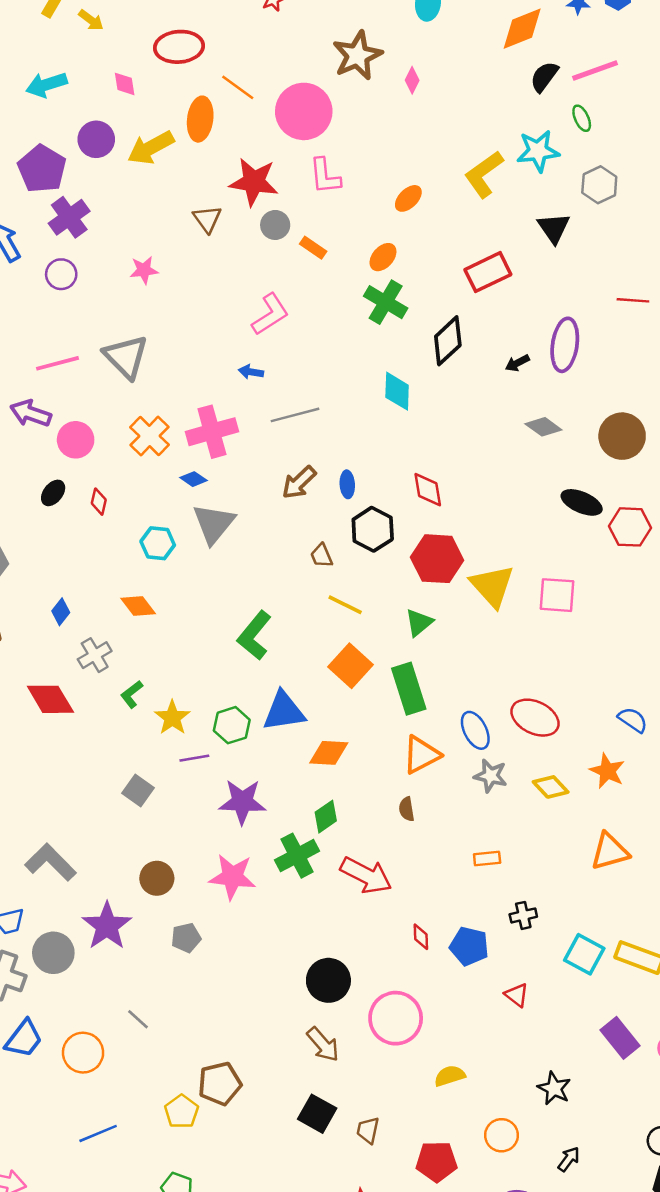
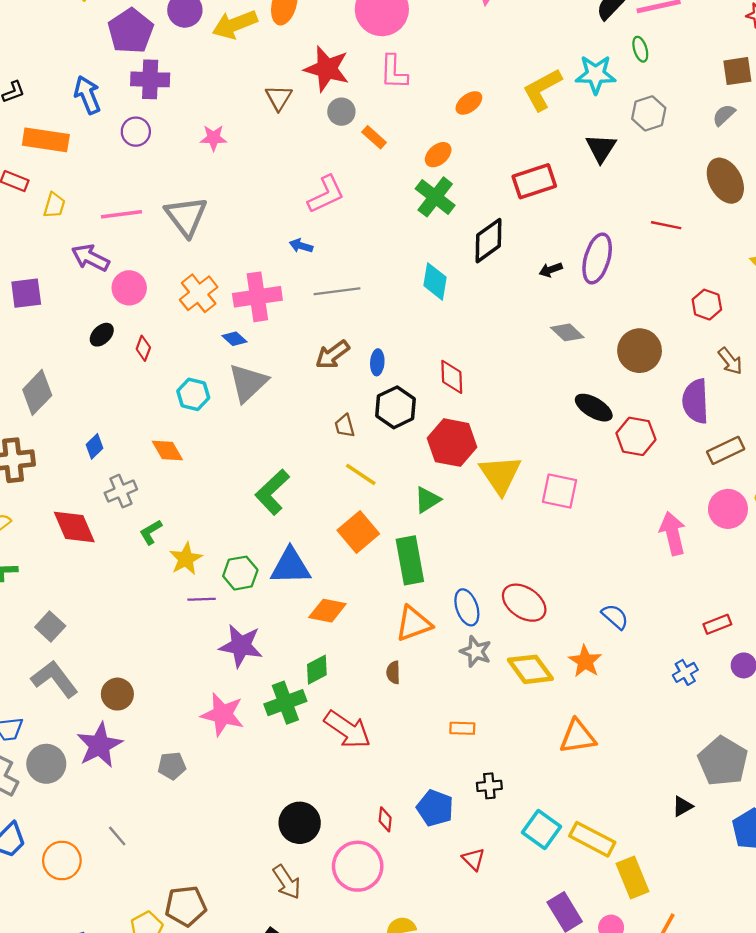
purple cross: (69, 217) -> (150, 79), turned 30
yellow diamond: (551, 787) -> (530, 669), size x1.4
gray square: (138, 790) -> (50, 626), moved
brown circle: (157, 878) -> (117, 694), moved
red diamond: (421, 937) -> (385, 819), moved

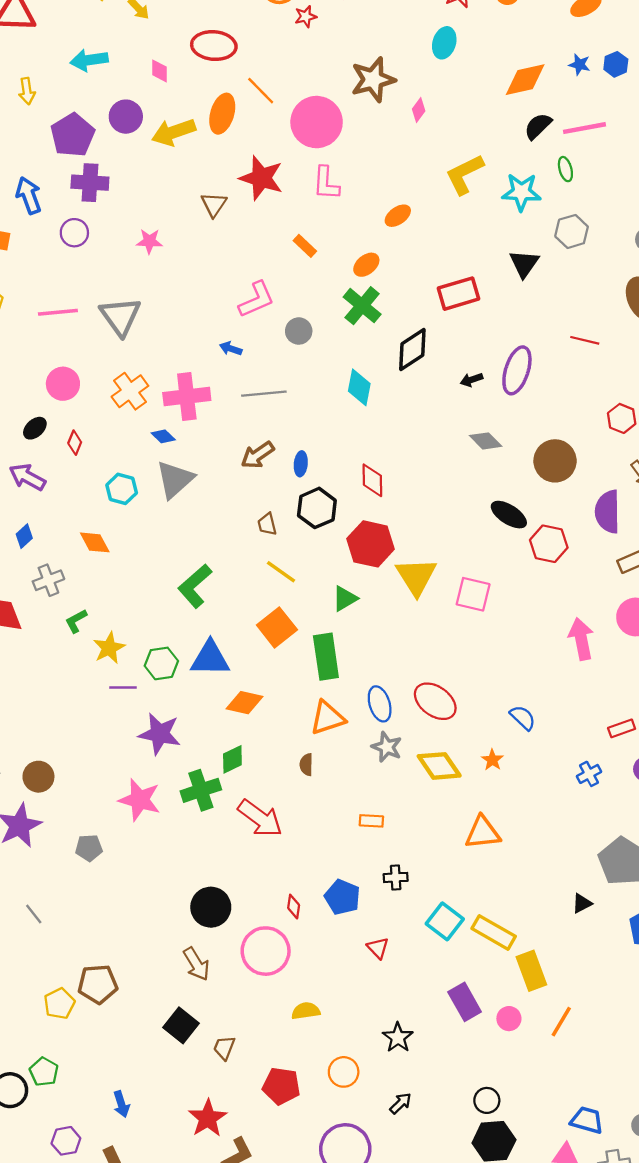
yellow L-shape: (542, 89) -> (464, 174), moved
gray circle: (341, 112) -> (299, 331), moved
purple arrow: (90, 258) -> (27, 477), moved
orange star: (585, 661) -> (492, 760), size x0.7

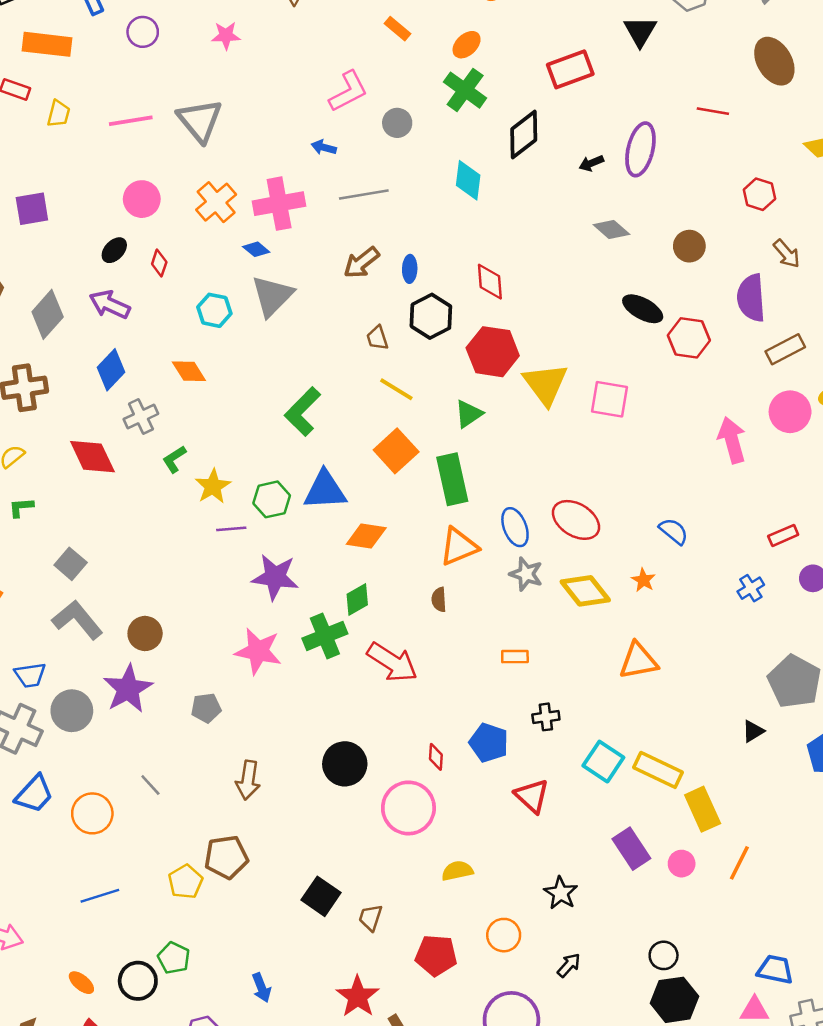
brown circle: (555, 461) -> (689, 246), size x0.7
blue diamond: (24, 536) -> (111, 370), size x1.5
red triangle: (378, 948) -> (532, 796), size x1.4
brown arrow: (196, 964) -> (248, 780), moved, turned 44

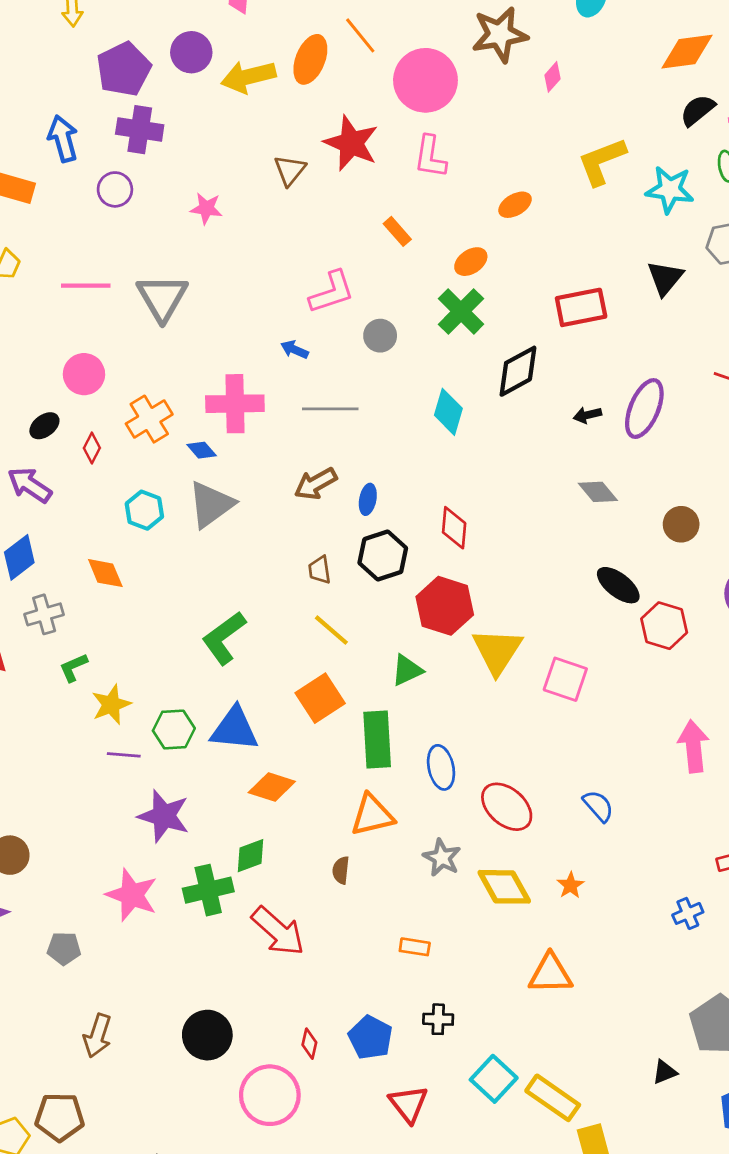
orange cross: (216, 202) -> (149, 419), moved
blue ellipse: (515, 527) -> (441, 767), moved
blue semicircle: (674, 531) -> (598, 806), moved

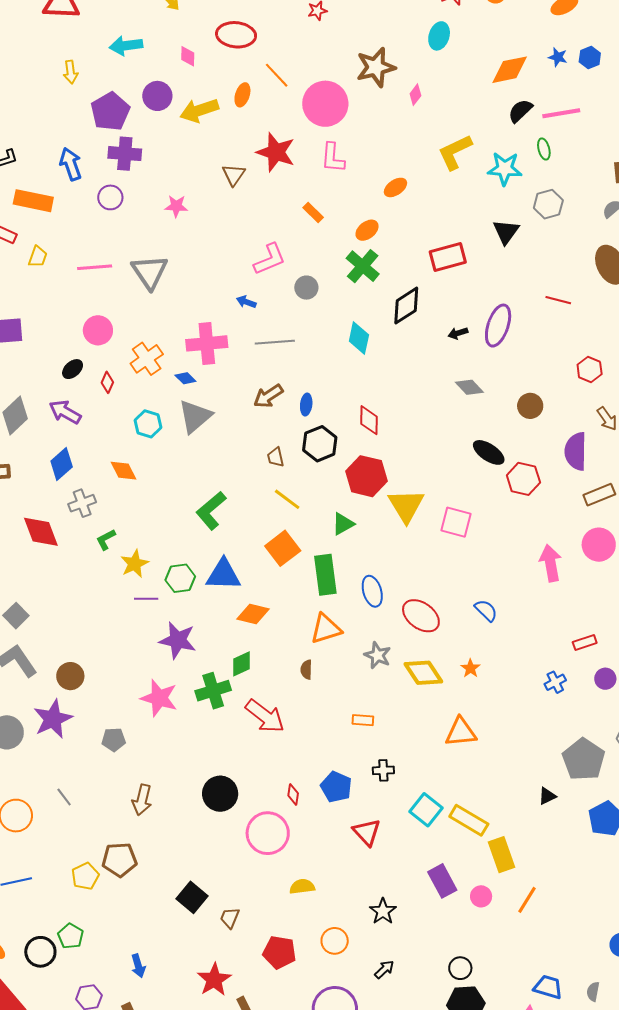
orange ellipse: (310, 59) -> (242, 95), size x0.7

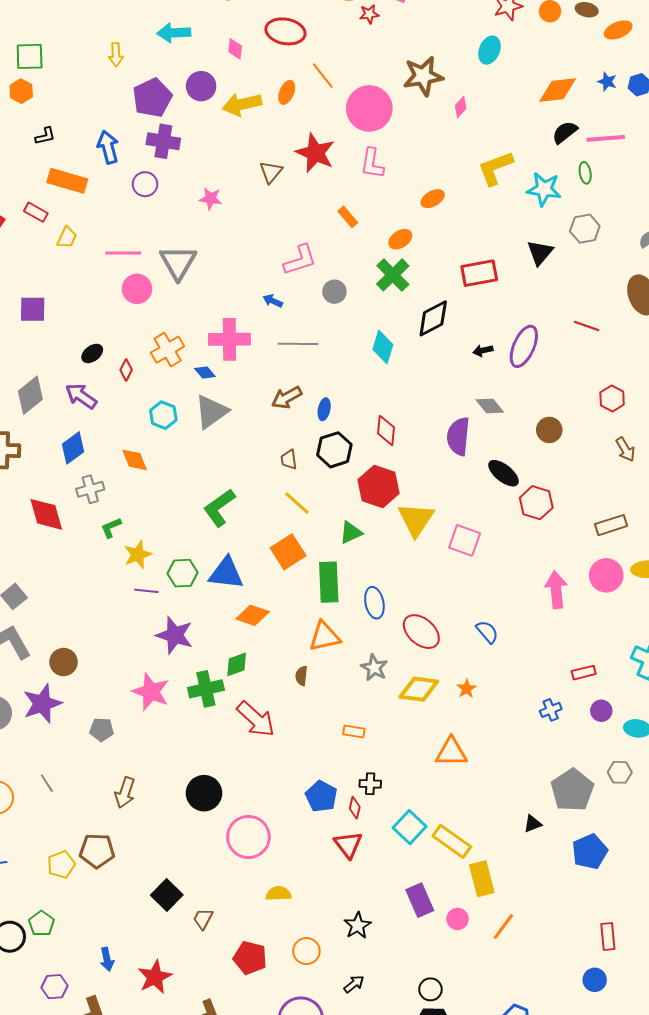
pink circle: (98, 330) -> (137, 289), moved
purple semicircle: (576, 451) -> (458, 436), moved
yellow diamond: (423, 673) -> (419, 689), turned -54
red diamond: (293, 794) -> (355, 808), moved
red star: (214, 980) -> (155, 977), moved

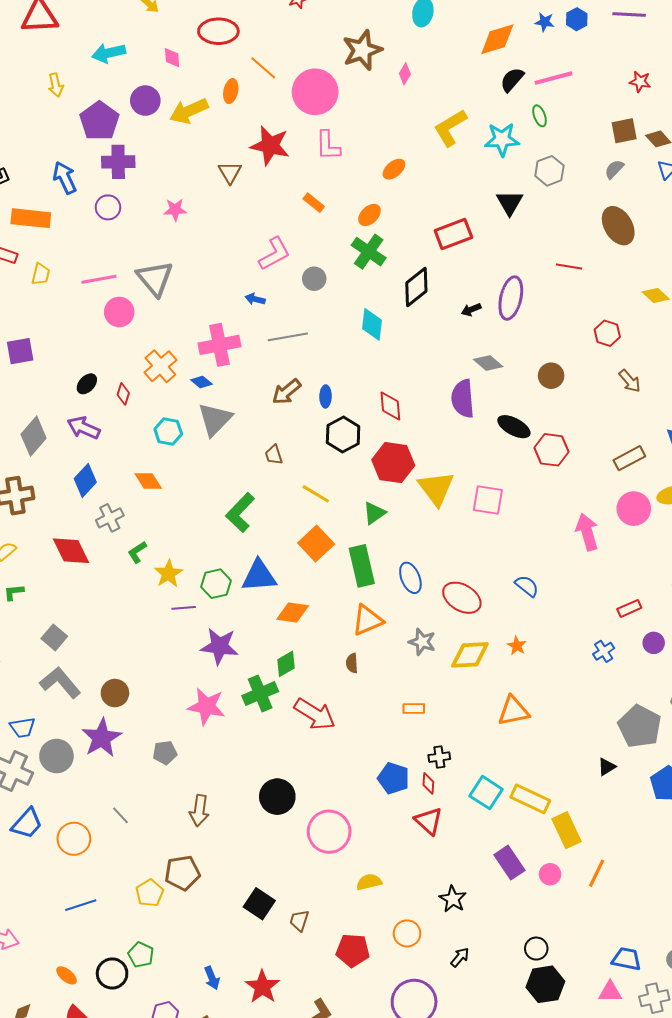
brown trapezoid: (289, 460) -> (274, 455), moved

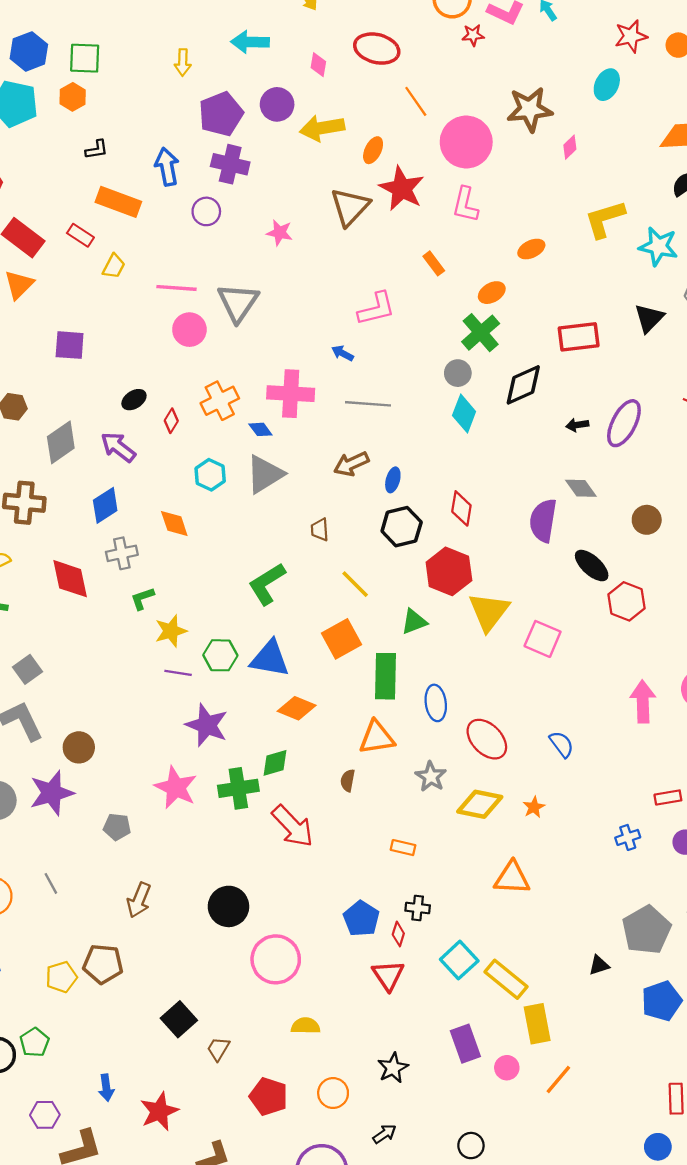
orange ellipse: (231, 91) -> (373, 150), moved
brown triangle: (230, 172) -> (350, 207), size x1.5
gray circle: (314, 279) -> (458, 373), moved

